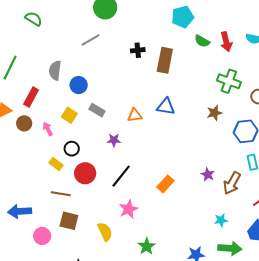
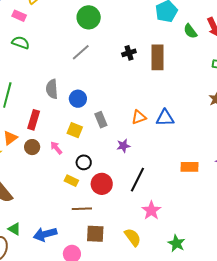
green semicircle: (202, 41) -> (190, 31), turned 35
blue triangle: (166, 107) -> (165, 118), moved
gray rectangle: (97, 110) -> (101, 120), turned 49
orange rectangle: (165, 184) -> (190, 167), moved, turned 60

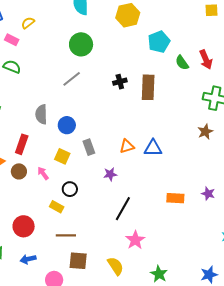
red circle: (102, 184) -> (24, 226), moved
blue arrow: (45, 234) -> (28, 259), size x0.7

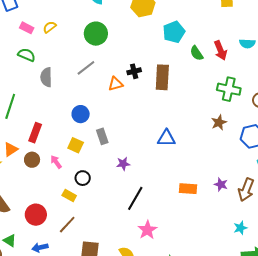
yellow semicircle: (28, 23) -> (50, 27), moved
gray semicircle: (41, 114) -> (46, 77), moved
orange triangle: (127, 146) -> (116, 84), moved
brown line: (66, 235) -> (67, 225), moved, turned -48

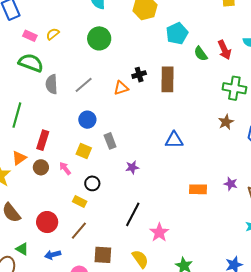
green semicircle: (27, 55) -> (31, 63), size x1.4
gray line: (86, 68) -> (84, 85), moved
black line: (135, 198) -> (133, 214), moved

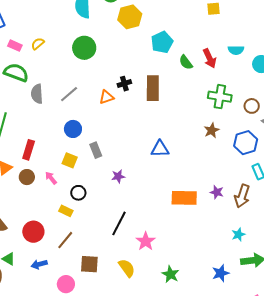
orange rectangle: (198, 189) -> (184, 198), size x1.4

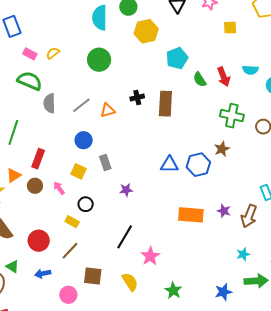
orange triangle: (106, 97) -> (108, 110), moved
blue hexagon: (246, 143) -> (198, 165), moved

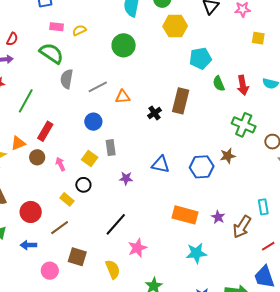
pink rectangle: (30, 54) -> (57, 27), turned -32
black cross: (137, 98) -> (154, 113), moved, turned -32
blue triangle: (169, 165) -> (161, 164), moved
yellow square: (79, 171) -> (90, 158), moved
cyan star: (243, 254) -> (196, 253), moved, size x1.5

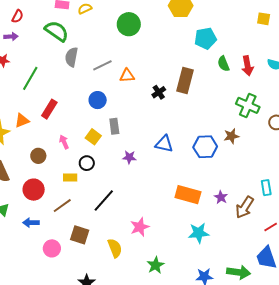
brown circle: (37, 157) -> (38, 156), moved
yellow rectangle: (67, 199) -> (70, 178), turned -40
black line: (116, 224) -> (104, 200), moved

